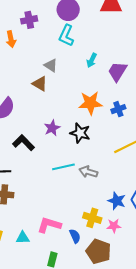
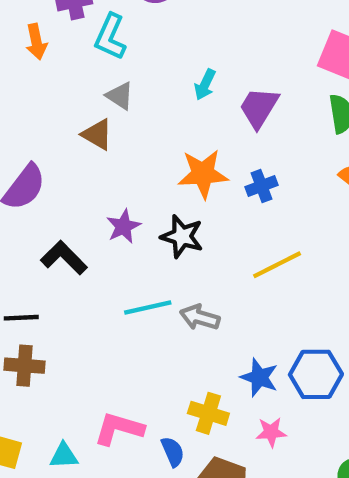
cyan L-shape: (66, 36) -> (110, 37), moved
pink star: (114, 226) -> (271, 432), moved

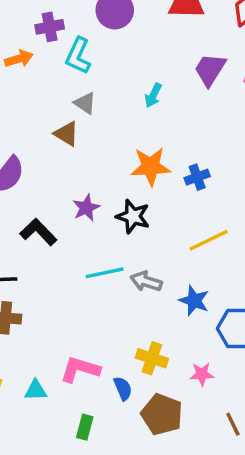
orange arrow: (36, 42) -> (19, 59), turned -96
purple trapezoid: (259, 108) -> (210, 70), moved
blue star: (259, 377) -> (194, 301), moved

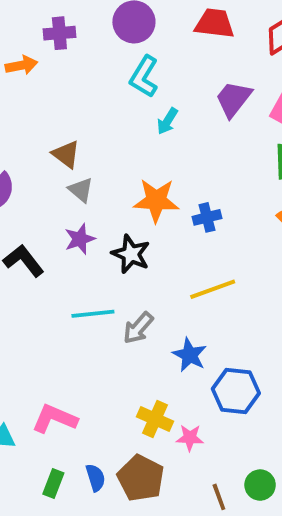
cyan L-shape: (78, 56) -> (144, 77), moved
gray triangle: (85, 103) -> (81, 190), moved
gray arrow: (146, 281) -> (138, 328), turned -72
yellow cross: (152, 358) -> (155, 419), moved
blue semicircle: (123, 388) -> (96, 478), moved

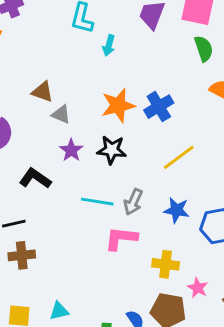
blue cross: (207, 217) -> (159, 107), size x1.4
cyan line: (93, 314) -> (97, 202), turned 32
pink L-shape: (55, 419) -> (121, 238), moved
pink star: (190, 438) -> (198, 288), moved, turned -30

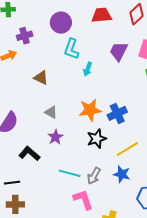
brown triangle: (43, 92) -> (41, 78), moved
black star: (112, 150) -> (97, 139), moved, turned -30
blue star: (177, 210) -> (122, 174), moved
pink L-shape: (121, 238) -> (83, 200), turned 60

